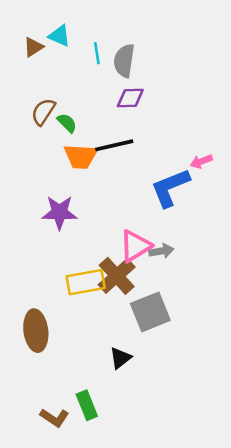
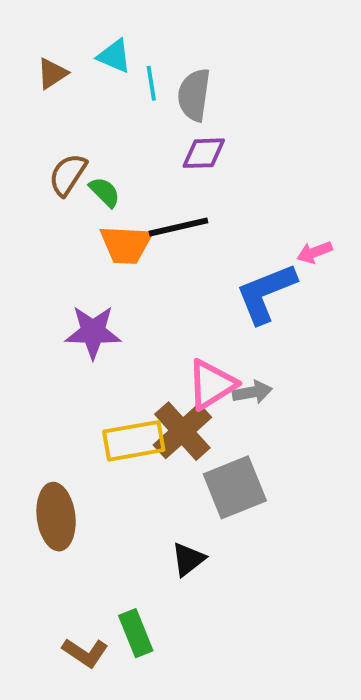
cyan triangle: (59, 36) -> (114, 56), moved

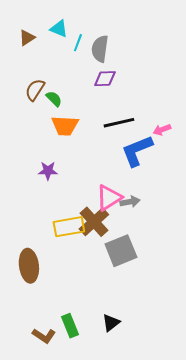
cyan line: (151, 83) -> (78, 43), turned 30
black line: (178, 227) -> (119, 123), moved
purple star: (93, 332) -> (48, 171), size x0.7
black triangle: (188, 559) -> (111, 323), moved

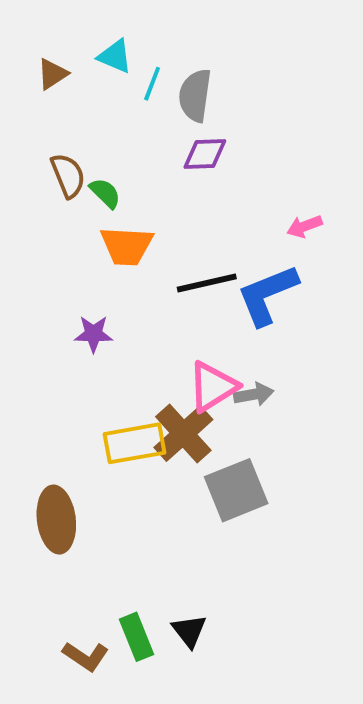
brown semicircle: (35, 90) -> (68, 176), turned 125
black line: (119, 123) -> (207, 283), moved
pink arrow: (162, 130) -> (305, 226), moved
black triangle: (111, 323) -> (189, 631), moved, turned -30

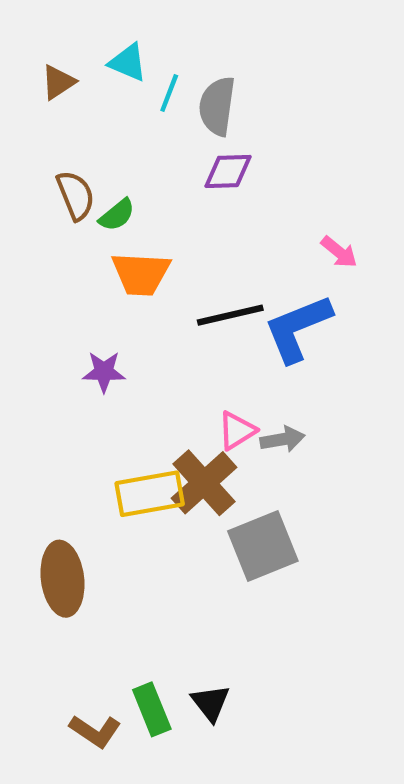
green semicircle: (105, 193) -> (117, 215), turned 96
pink arrow: (305, 226) -> (339, 252), turned -120
pink triangle: (213, 387) -> (237, 431), size x0.7

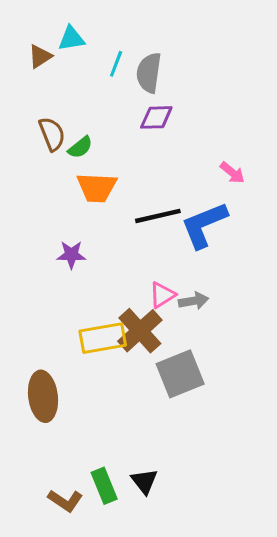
cyan triangle: (128, 63) -> (71, 38), moved, turned -32

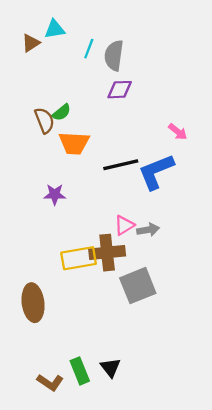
brown semicircle: (52, 134) -> (44, 120), moved
brown cross: (140, 331) -> (107, 253), turned 36

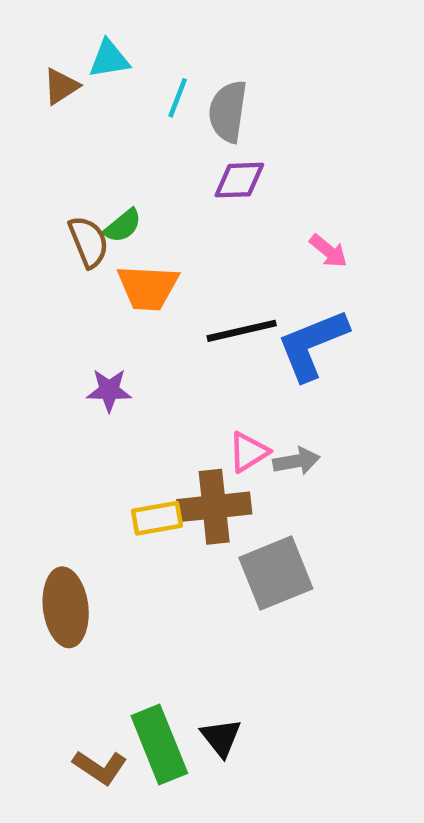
pink arrow: (178, 132) -> (328, 251), moved
yellow rectangle: (79, 258) -> (157, 518), size x0.7
green rectangle: (80, 371) -> (159, 744), size x1.4

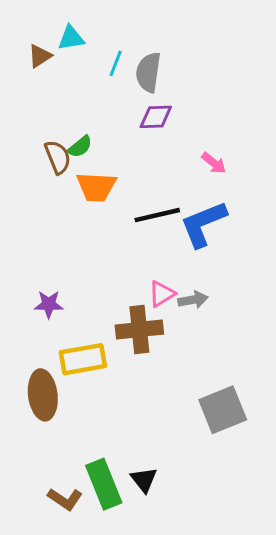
purple star: (109, 390) -> (49, 304), moved
yellow rectangle: (157, 518) -> (83, 359), moved, size x1.4
gray square: (276, 573) -> (223, 410), moved

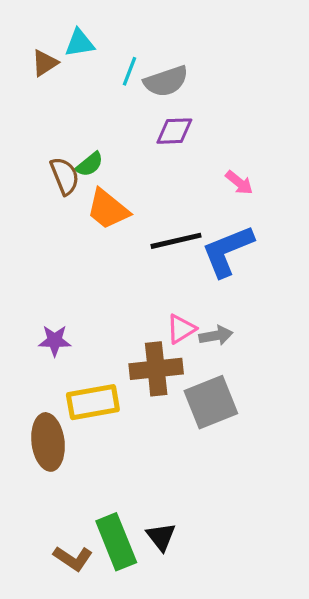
gray semicircle: (148, 72) -> (166, 81), turned -117
orange trapezoid: (96, 187) -> (108, 209), turned 36
gray square: (223, 410) -> (211, 402), moved

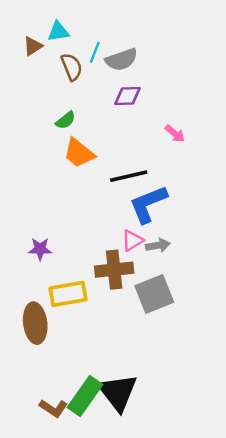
brown semicircle: (65, 176) -> (72, 67), moved
blue L-shape: (228, 251) -> (148, 204), moved
black triangle: (161, 537) -> (118, 392), size x1.8
green rectangle: (116, 542) -> (85, 396), turned 57

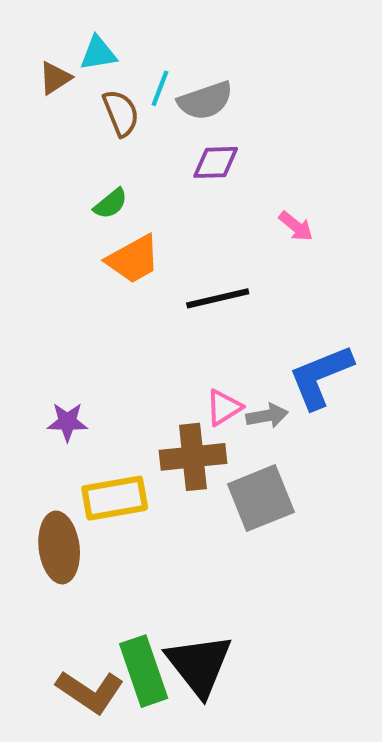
orange trapezoid: (79, 153) -> (133, 259), turned -68
blue L-shape: (148, 204) -> (321, 377), moved
green rectangle: (85, 396) -> (144, 671), turned -54
brown L-shape: (53, 408) -> (90, 692), size x1.4

